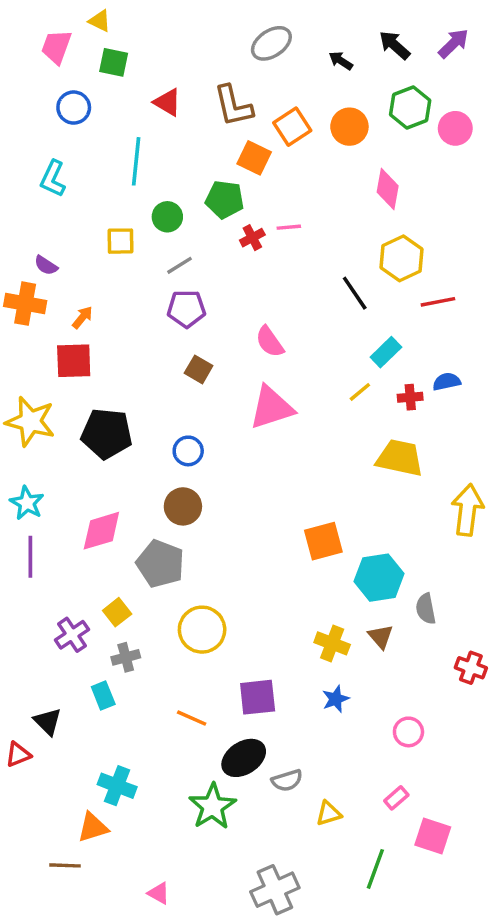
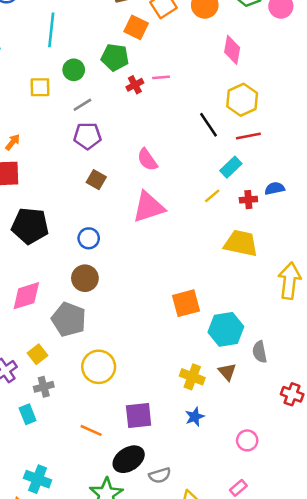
red line: (438, 302) -> (248, 136), moved

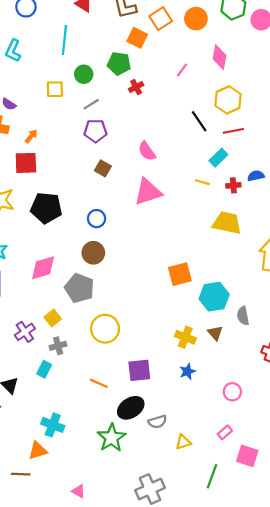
pink line: (161, 77) -> (182, 70), moved, turned -48
yellow line: (212, 196) -> (202, 182), turned 56
cyan rectangle: (28, 414) -> (44, 369), turned 49

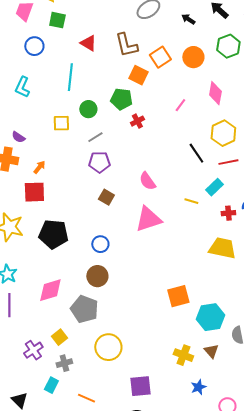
yellow line: (202, 182) -> (191, 201), moved
blue star: (187, 371) -> (198, 387), moved
orange line: (99, 383) -> (86, 398), moved

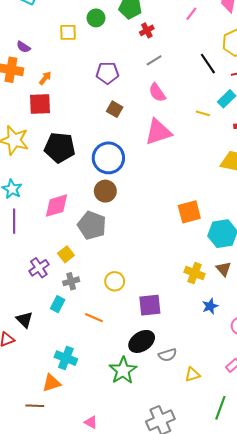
gray line: (95, 137) -> (154, 60), moved
blue circle: (100, 244) -> (108, 158), size x1.8
yellow circle: (108, 347) -> (115, 281), moved, size x0.7

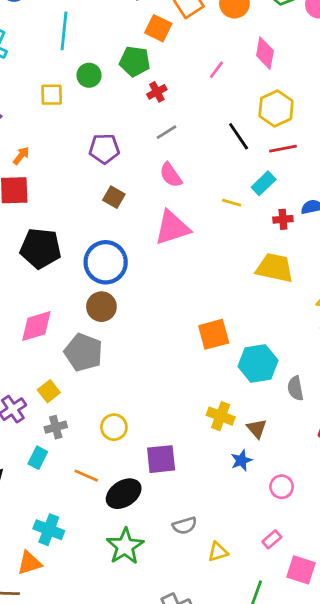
brown triangle: (224, 269) -> (257, 429), moved
black ellipse: (142, 341) -> (124, 494), moved

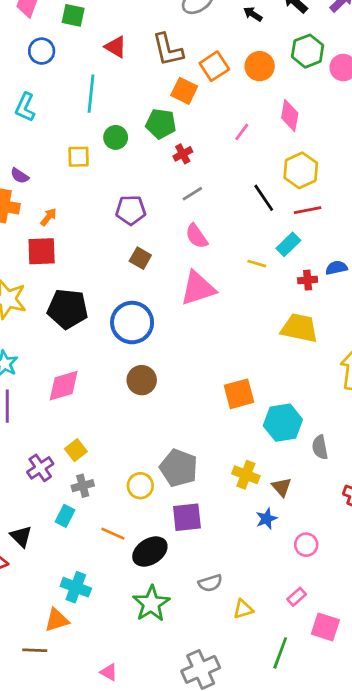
brown circle: (101, 307) -> (142, 380), moved
gray pentagon: (83, 352) -> (179, 468), moved

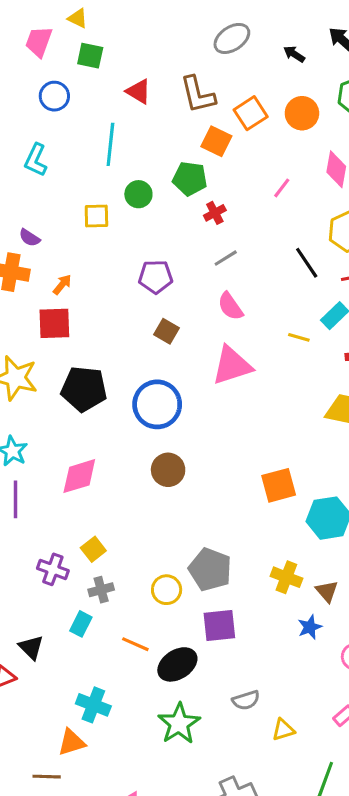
purple cross: (40, 468) -> (53, 569), turned -36

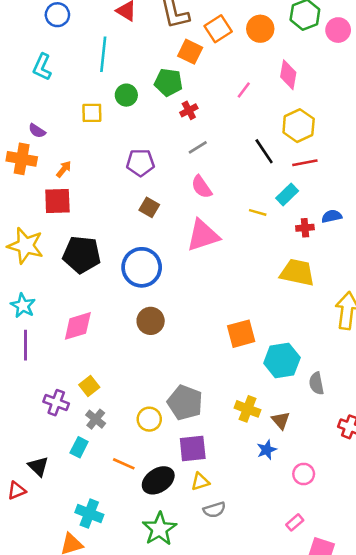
gray cross: (101, 590) -> (96, 419), turned -36
yellow triangle: (283, 730) -> (200, 482), moved

